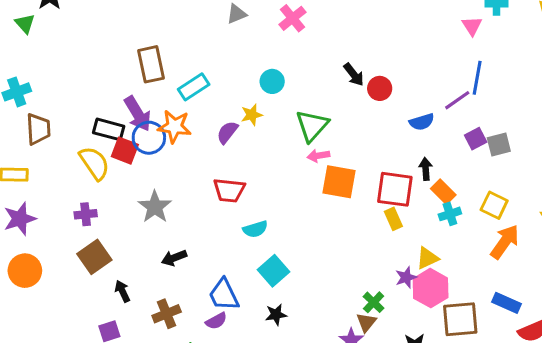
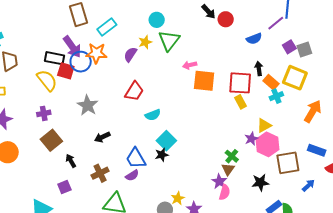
green triangle: (312, 126) -> (169, 41), moved
red trapezoid: (229, 190) -> (134, 91), turned -60
yellow square: (494, 205) -> (295, 78), moved, size x1.4
black star: (276, 315) -> (162, 155), moved

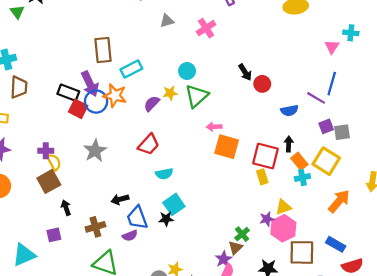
purple line: (276, 23) -> (316, 98), turned 60
yellow semicircle: (47, 80) -> (54, 162), moved, size x0.7
black arrow: (102, 137) -> (120, 199), moved

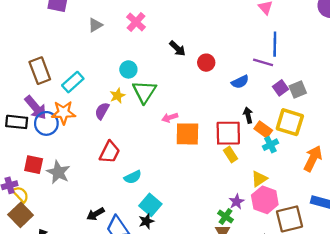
black arrow: (245, 72) -> (177, 48), moved
red square: (78, 109) -> (34, 165), moved
purple star: (267, 219) -> (237, 202), moved

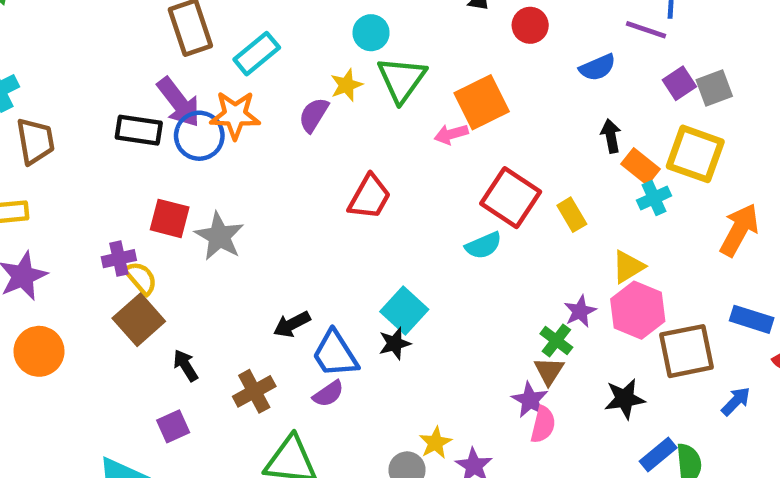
red square: (228, 133) -> (511, 198), moved, turned 32
orange square: (187, 134) -> (482, 102), moved, turned -30
red trapezoid: (110, 152) -> (370, 197), moved
cyan semicircle: (133, 177) -> (483, 246), moved

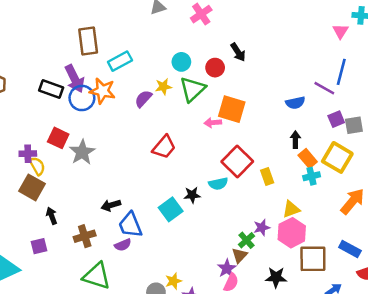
red circle: (530, 25) -> (215, 68), moved
orange square: (482, 102) -> (232, 109), turned 32
brown square: (139, 320) -> (32, 187), turned -30
black star: (395, 343) -> (192, 195), moved

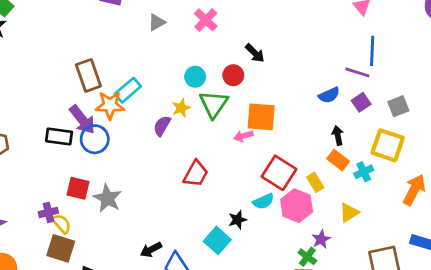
orange star: (103, 91) -> (110, 105), moved
purple square: (336, 119) -> (361, 102), moved
orange rectangle: (308, 158) -> (338, 160), moved
pink hexagon: (292, 233) -> (297, 206), moved

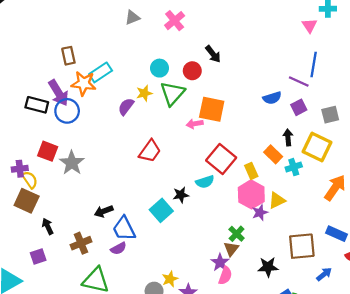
brown rectangle: (88, 75) -> (68, 56), size x0.7
black arrow: (338, 135) -> (288, 137), moved
pink hexagon: (297, 206) -> (251, 194), moved
purple star: (321, 239) -> (260, 213), moved

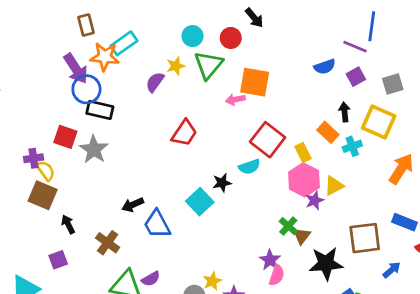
black rectangle: (37, 105) -> (100, 110), moved
brown cross: (81, 243) -> (108, 243), turned -30
purple semicircle: (118, 248) -> (151, 279), moved
brown triangle: (231, 249) -> (302, 236), moved
black star: (268, 267) -> (326, 264), size x1.4

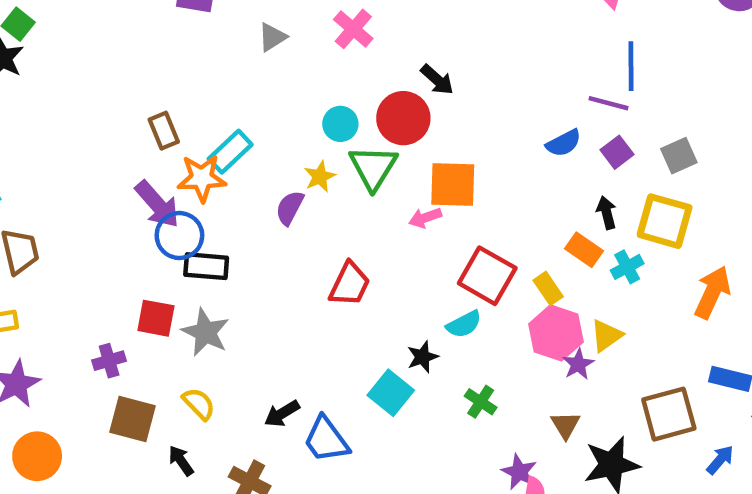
red circle: (231, 38) -> (403, 118), size x1.5
yellow semicircle: (46, 171) -> (199, 404), moved
green cross: (288, 226) -> (481, 402), moved

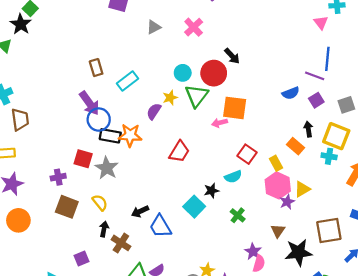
orange star: (202, 178) -> (130, 135), moved
cyan cross: (627, 267) -> (329, 156), moved, turned 32
red square: (487, 276) -> (247, 154), size x0.7
black arrow: (181, 461) -> (104, 229), moved, turned 40

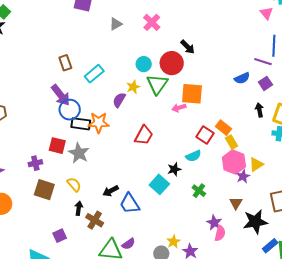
orange rectangle: (295, 146) -> (223, 128), moved

